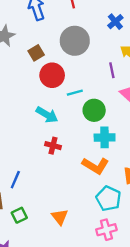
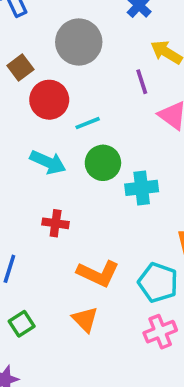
green circle: (94, 110) -> (103, 163), moved
red cross: (53, 146) -> (56, 223), moved
orange L-shape: (95, 166) -> (98, 273), moved

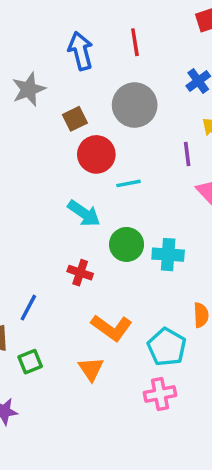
green circle: (103, 163) -> (127, 244), moved

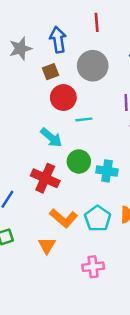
blue arrow: (81, 51) -> (58, 40), moved
red cross: (80, 273) -> (45, 178), size x1.6
cyan pentagon: (167, 347) -> (98, 219), moved

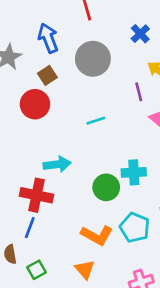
red circle: (63, 98) -> (35, 104), moved
cyan arrow: (51, 138) -> (57, 164), moved, turned -35
green circle: (79, 161) -> (106, 187), moved
red cross: (45, 178) -> (36, 195), moved

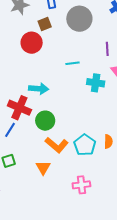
cyan cross: (134, 172) -> (96, 83), moved
green circle: (106, 187) -> (45, 121), moved

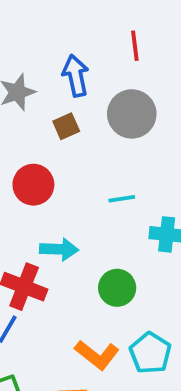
red circle: (32, 43) -> (33, 185), moved
green circle: (45, 121) -> (117, 288), moved

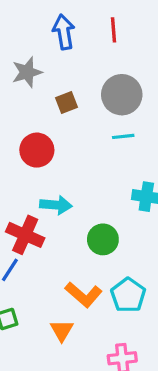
red line: (135, 46) -> (114, 30), moved
blue arrow: (76, 76) -> (64, 32), moved
cyan line: (122, 199) -> (123, 136), moved

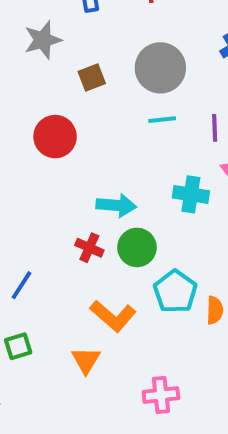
cyan arrow: (56, 205) -> (116, 205), moved
red cross: (25, 235) -> (89, 248), moved, size x0.6
cyan pentagon: (128, 295) -> (175, 292), moved

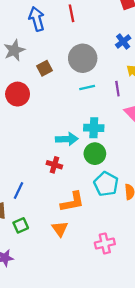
red circle: (55, 137) -> (18, 94), moved
cyan cross: (191, 194) -> (94, 128), moved
green circle: (137, 247) -> (95, 154), moved
orange L-shape: (113, 316) -> (72, 202), turned -45

